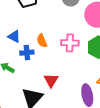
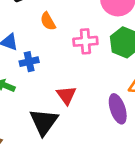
orange semicircle: (42, 41) -> (48, 21), moved

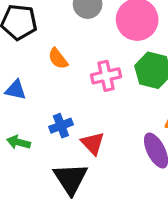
blue cross: (29, 62) -> (61, 126), moved

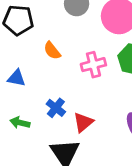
blue cross: (61, 126) -> (56, 108), turned -30
red triangle: (93, 143) -> (83, 122), turned 35

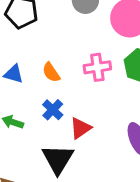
orange semicircle: (52, 51) -> (51, 72), moved

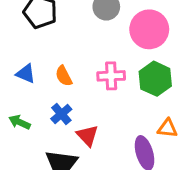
red triangle: (81, 128) -> (87, 136), turned -45

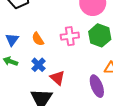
blue triangle: (26, 74) -> (12, 40), turned 48
green arrow: (20, 122) -> (10, 61), moved

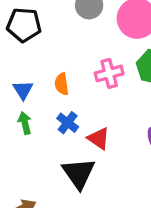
orange semicircle: (38, 39) -> (62, 84), turned 32
green arrow: (10, 61) -> (25, 123), turned 64

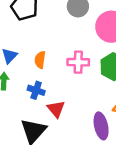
blue cross: (68, 123) -> (36, 90), turned -35

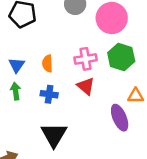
red triangle: (56, 109) -> (86, 86), moved

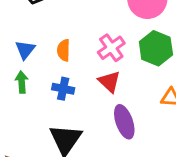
pink cross: (86, 59) -> (111, 48), turned -30
purple ellipse: (120, 118) -> (124, 122), moved

